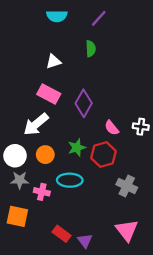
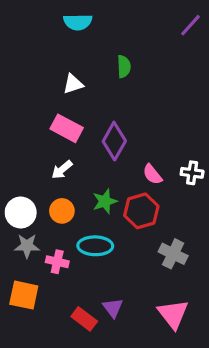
purple line: (99, 18) -> (191, 25), moved
white arrow: (36, 124) -> (62, 170), moved, size x0.6
purple triangle: (85, 241) -> (113, 308), moved

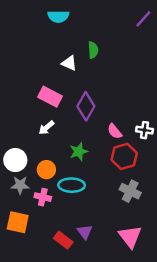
white triangle: (73, 84) -> (69, 63), moved, turned 42
orange circle: (62, 211) -> (46, 170), moved
red hexagon: (141, 211) -> (124, 156), moved

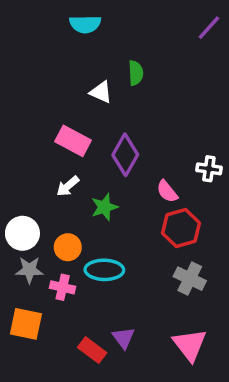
white cross: (145, 130) -> (209, 169), moved
green star: (79, 152) -> (104, 207), moved

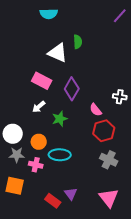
white triangle: (101, 92) -> (58, 53), size x1.5

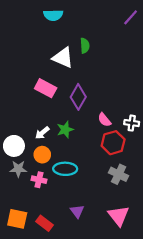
white cross: (120, 97) -> (132, 123), moved
white arrow: (39, 107) -> (42, 133), moved
orange square: (15, 186) -> (17, 219), moved
red rectangle: (53, 201) -> (44, 223), moved

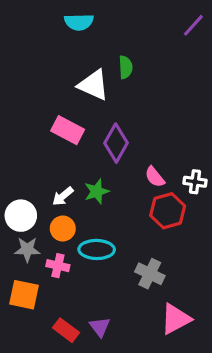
gray cross: (119, 174) -> (150, 274), moved
purple triangle: (77, 211) -> (100, 327), moved
pink triangle: (119, 216) -> (176, 319), turned 40
orange square: (17, 219) -> (24, 295), moved

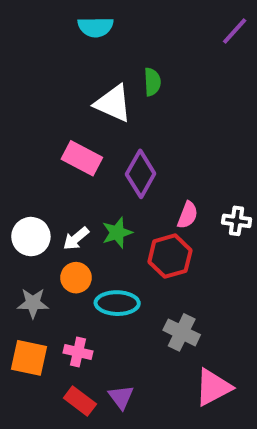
pink semicircle: (155, 177) -> (188, 215), turned -120
red hexagon: (168, 211) -> (170, 256), moved
white circle: (21, 216) -> (31, 237), moved
pink cross: (58, 266) -> (78, 352), moved

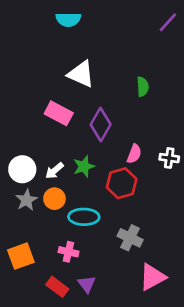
green semicircle: (152, 82) -> (143, 87), moved
gray star: (33, 303) -> (26, 200), moved, turned -30
pink cross: (78, 352) -> (68, 252), moved
orange square: (29, 358) -> (21, 256), turned -32

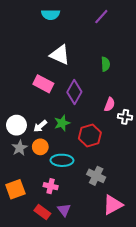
purple line: (168, 22) -> (101, 17), moved
pink semicircle: (134, 154) -> (110, 104), moved

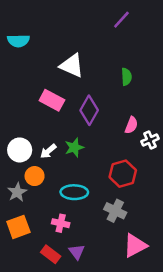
cyan semicircle: (51, 14) -> (18, 41), moved
white cross: (125, 117) -> (150, 140), turned -32
red hexagon: (90, 135) -> (123, 174), moved
orange circle: (40, 147) -> (35, 176), moved
gray star: (20, 148) -> (17, 192), moved

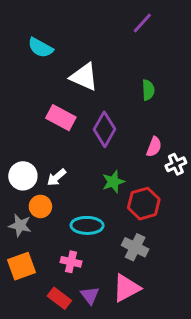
cyan semicircle: (18, 41) -> (40, 48), moved, turned 30
green star: (74, 147) -> (113, 182), moved
gray star: (17, 192) -> (20, 225), turned -30
pink triangle: (135, 246) -> (126, 288), moved

